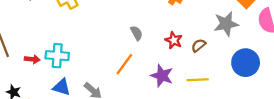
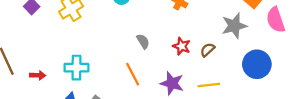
cyan cross: (57, 56) -> (76, 68), moved
orange line: (124, 64) -> (133, 74), turned -60

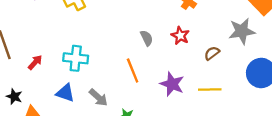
red star: (182, 46) -> (180, 36), moved
red arrow: (38, 75) -> (35, 62), turned -56

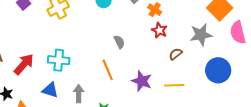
red star: (180, 36) -> (159, 30), moved
red arrow: (35, 62) -> (24, 64), size x1.6
gray arrow: (98, 97) -> (79, 94), turned -132

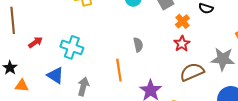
brown semicircle: (176, 54) -> (192, 72), size x1.6
red arrow: (24, 64) -> (35, 42), size x0.6

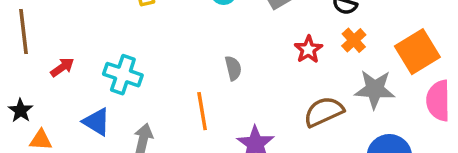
orange cross: (182, 21) -> (354, 40), moved
red star: (182, 44) -> (308, 49), moved

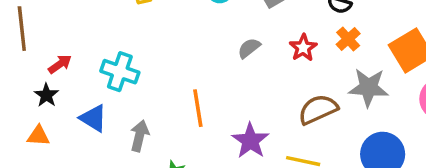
gray semicircle: (233, 68) -> (249, 48), moved, turned -115
black star: (21, 110) -> (46, 95), moved

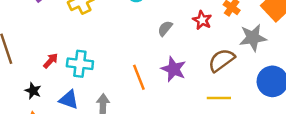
red arrow: (60, 64) -> (51, 61), moved
purple star: (250, 141) -> (174, 69), moved

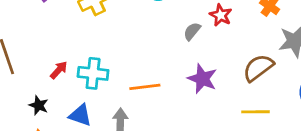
red star: (202, 20) -> (221, 15), moved
orange line: (139, 77) -> (145, 87), moved, turned -75

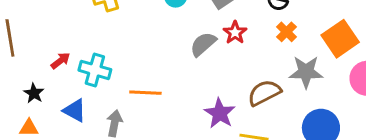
gray semicircle: (192, 31) -> (203, 44), size x1.4
purple star: (202, 79) -> (220, 113), moved

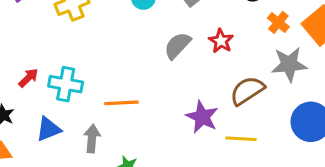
orange cross: (286, 32) -> (278, 22), moved
red star: (235, 33) -> (221, 41), moved
blue triangle: (75, 110) -> (48, 129), turned -45

